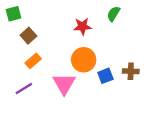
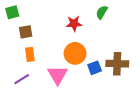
brown square: (28, 36) -> (26, 32), turned 32
orange rectangle: (33, 61) -> (30, 54), turned -56
brown cross: (131, 71) -> (117, 64), size x1.5

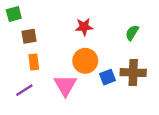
green semicircle: (102, 12) -> (132, 33), moved

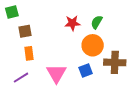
green semicircle: (132, 33) -> (97, 22), moved
orange circle: (85, 61) -> (93, 45), moved
blue square: (107, 77) -> (86, 71), moved

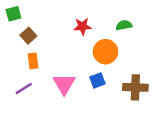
green semicircle: (97, 22) -> (124, 25), moved, turned 48
brown square: (25, 31) -> (28, 36), turned -32
brown cross: (115, 62) -> (135, 87), moved

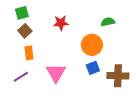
green square: (13, 14) -> (22, 13), moved
red star: (82, 26) -> (61, 23), moved
blue square: (97, 80) -> (93, 68), moved

